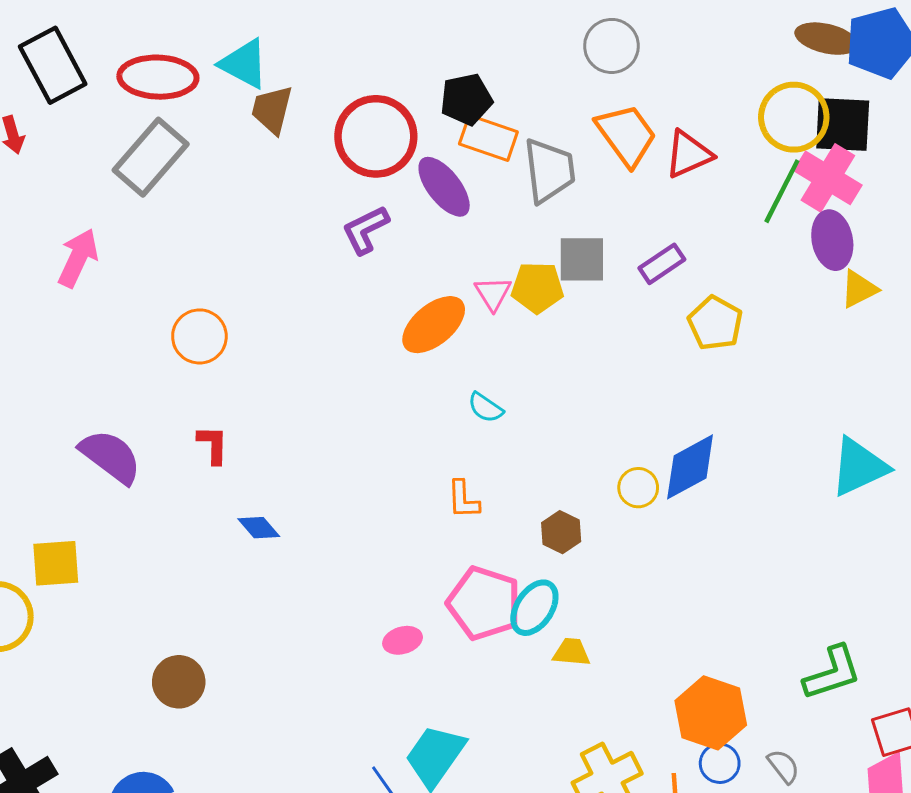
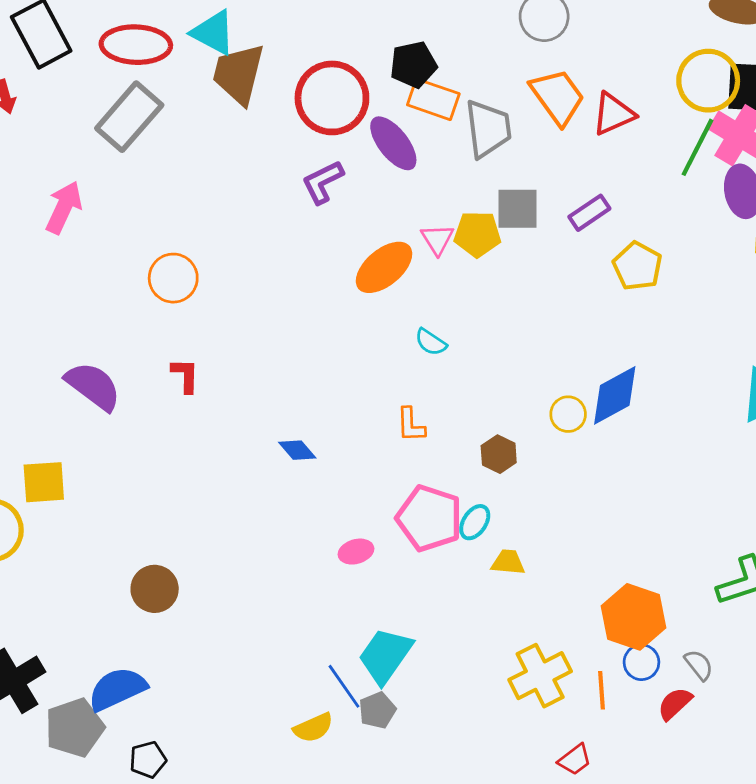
brown trapezoid: (272, 110) -> (239, 74), size x1.4
blue diamond: (259, 528) -> (297, 450), moved
cyan ellipse: (534, 608) -> (475, 522), size x0.7

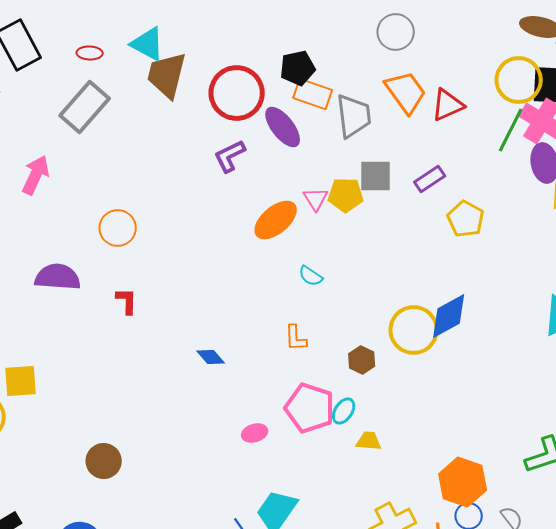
red ellipse: (136, 45) -> (90, 53), size x0.5
purple semicircle: (93, 386) -> (58, 277), moved, turned -33
yellow circle: (568, 414) -> (414, 330), size x1.8

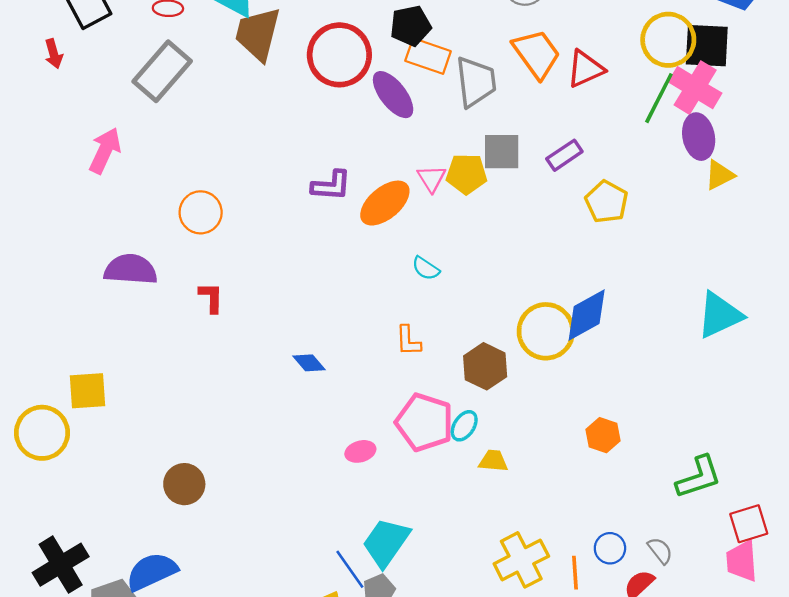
purple L-shape: (230, 156) -> (331, 186), moved, turned -150
brown hexagon: (362, 360) -> (485, 366), size x1.4
orange hexagon: (463, 482) -> (603, 435), moved, size x0.6

